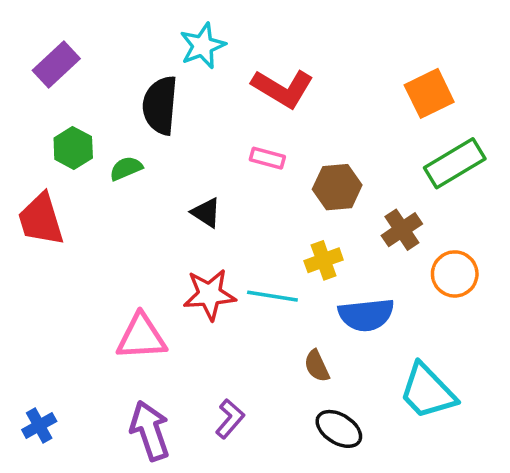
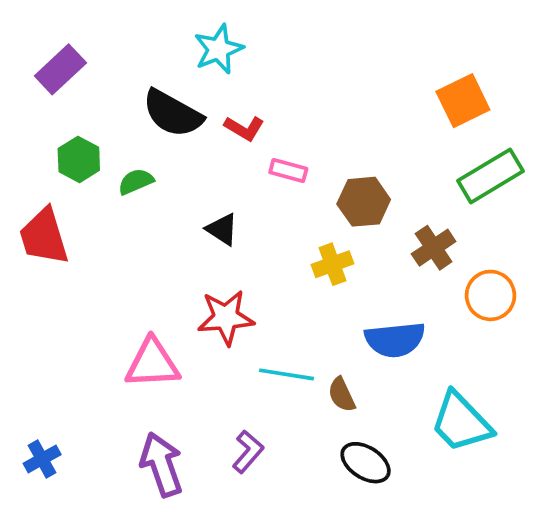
red L-shape: (283, 88) -> (244, 128), moved, size x0.6
black semicircle: (160, 105) -> (173, 113), turned -66
yellow cross: (324, 260) -> (332, 264), moved
cyan line: (272, 296) -> (287, 374), moved

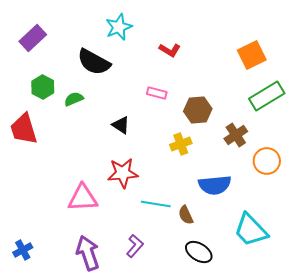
red L-shape: (244, 128) -> (170, 50), moved

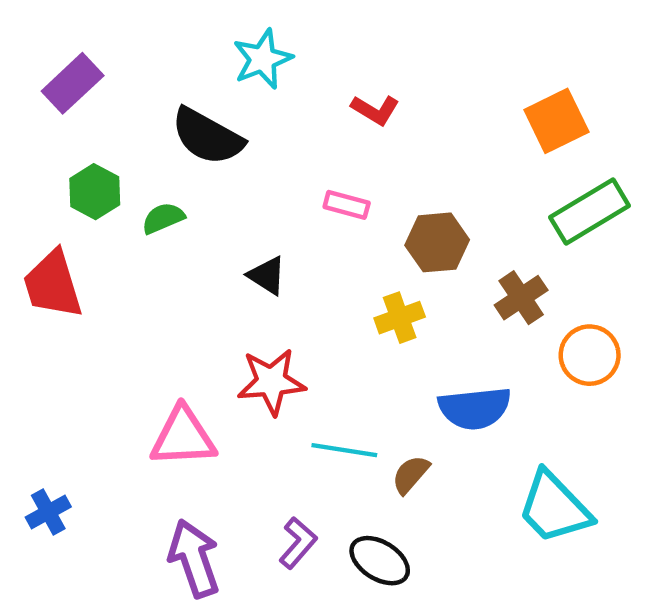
brown semicircle: (186, 215) -> (411, 474), turned 66
blue cross: (23, 250) -> (48, 512), moved
black ellipse: (199, 252) -> (380, 561), moved

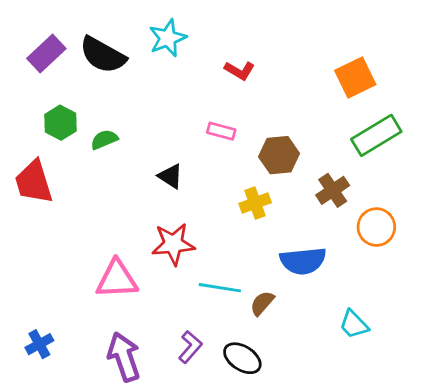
black semicircle: (207, 136) -> (103, 55), moved
cyan trapezoid: (554, 508) -> (354, 324), size x0.6
blue cross: (48, 512) -> (39, 344), moved

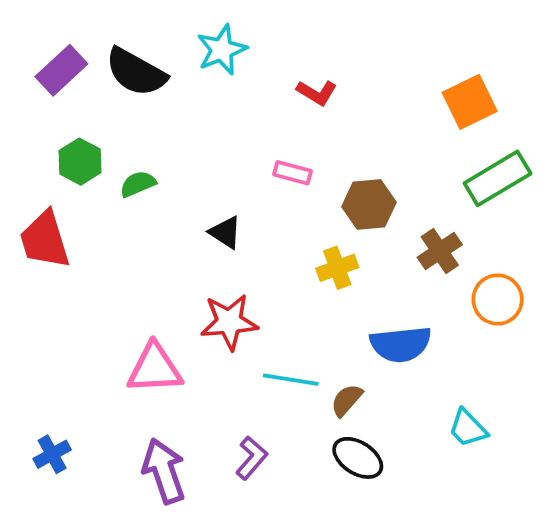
black ellipse: (242, 358) -> (358, 458), moved

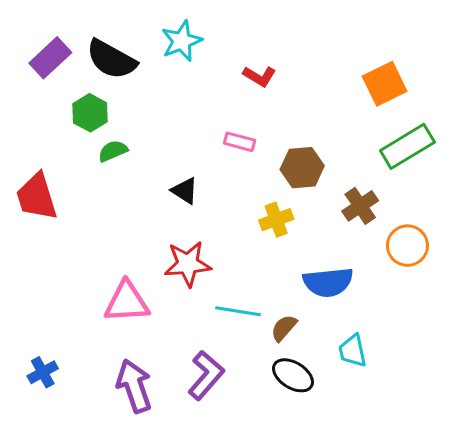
green hexagon: (80, 162) -> (90, 113), moved
cyan trapezoid: (468, 428) -> (353, 351), moved, turned 32
purple L-shape: (252, 458) -> (206, 375), size x1.4

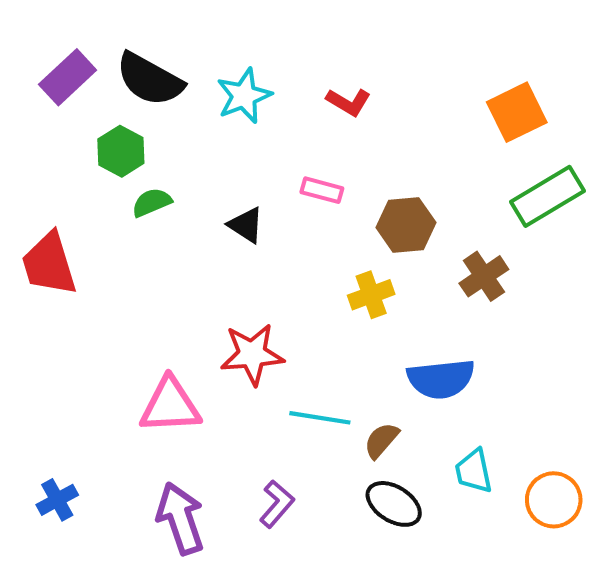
cyan star: (182, 41) -> (244, 96), moved
black triangle: (185, 191) -> (246, 225), moved
orange circle: (407, 246) -> (554, 500), moved
purple L-shape: (206, 375) -> (277, 504), size x0.7

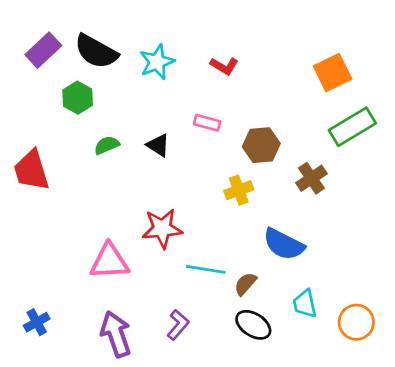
green semicircle: (152, 202) -> (107, 145), moved
blue semicircle: (441, 379) -> (284, 244), turned 33

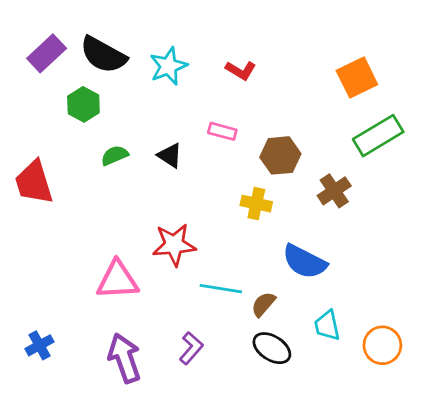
yellow cross: (239, 190) -> (256, 204), turned 32

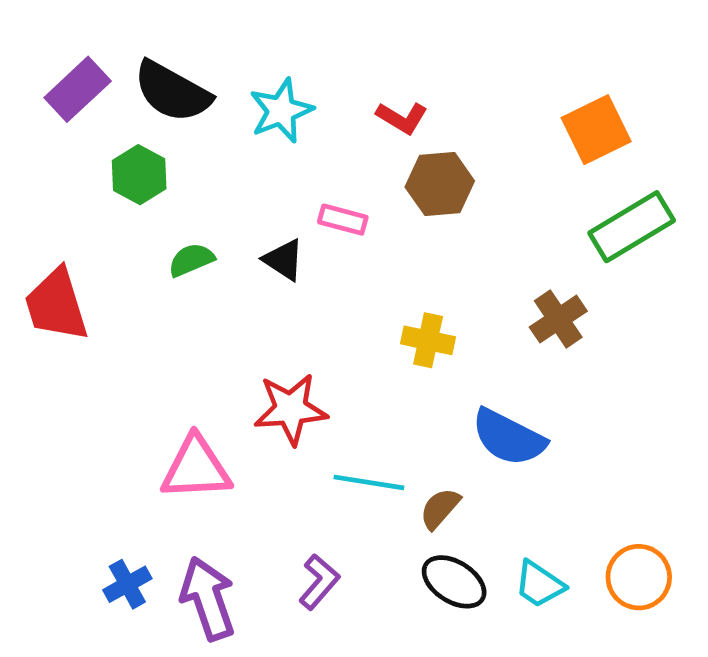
pink rectangle: (222, 131) -> (343, 220), moved
brown hexagon: (280, 155) -> (440, 184), moved
cyan trapezoid: (327, 325) -> (539, 584), moved, turned -44
blue cross: (40, 345) -> (127, 584), moved

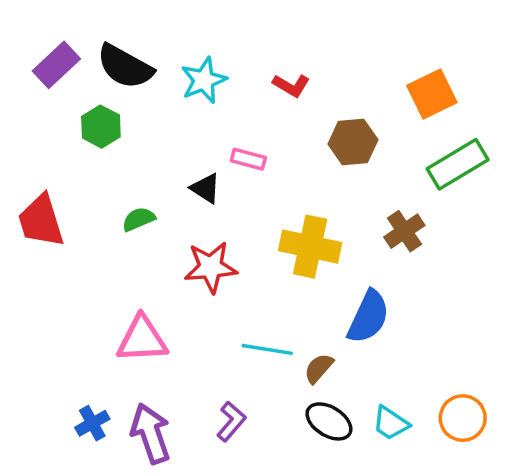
brown hexagon: (440, 184) -> (353, 142), moved
green semicircle: (191, 260) -> (139, 219), moved
yellow cross: (428, 340) -> (310, 247), size x1.6
red star: (291, 409) -> (211, 267), moved
blue semicircle: (509, 437) -> (368, 317), turned -92

